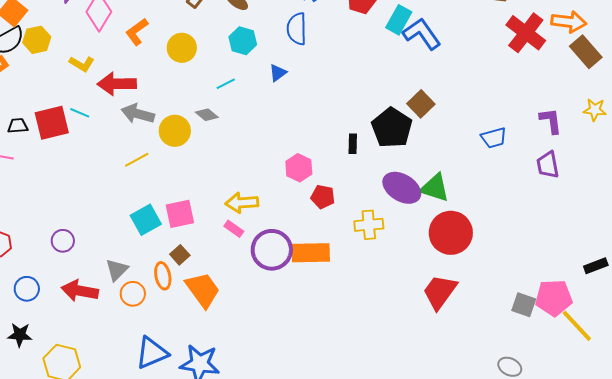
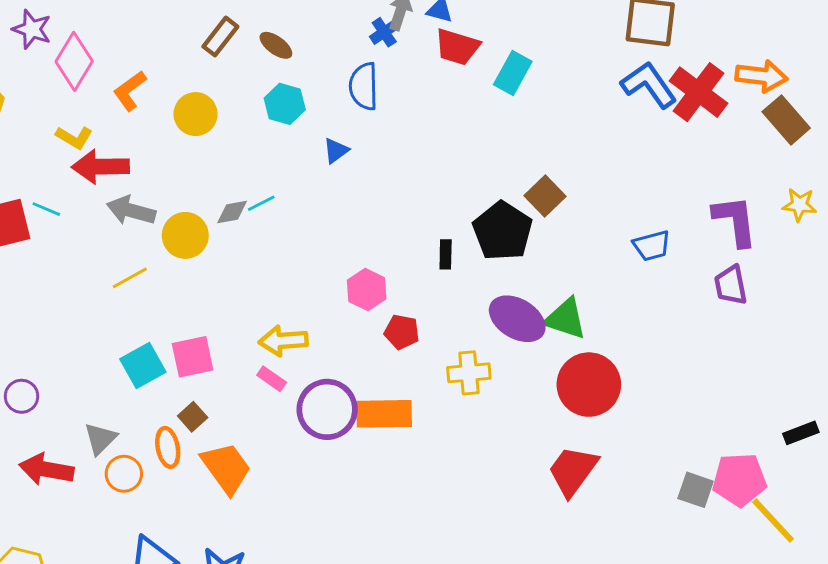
blue L-shape: (422, 34) -> (649, 85), moved
yellow L-shape: (82, 64) -> (74, 137), moved
cyan line: (226, 84) -> (261, 203), moved
gray diamond: (207, 115) -> (232, 212), turned -50
purple L-shape: (551, 121) -> (735, 221), size x1.4

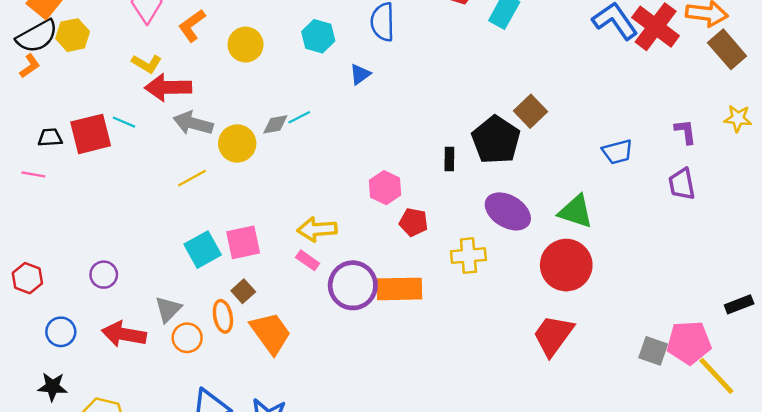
purple L-shape: (735, 221) -> (685, 132), size x0.6
green triangle: (565, 319) -> (576, 211), moved

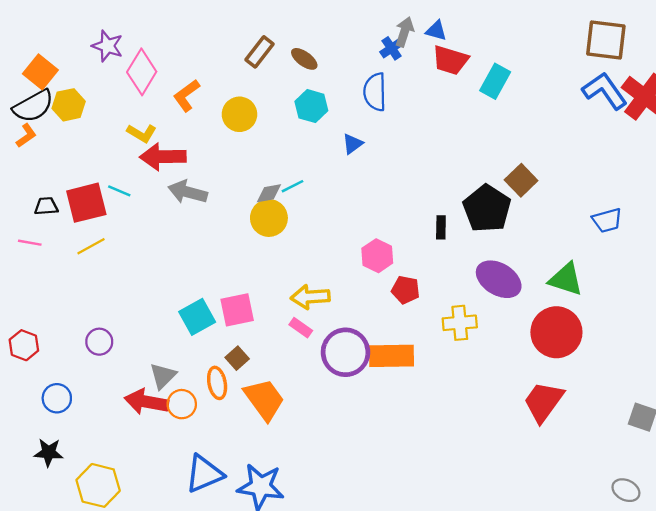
yellow circle: (237, 143) -> (269, 218), moved
yellow line: (192, 178) -> (91, 246), moved
red arrow: (124, 334) -> (146, 402), moved

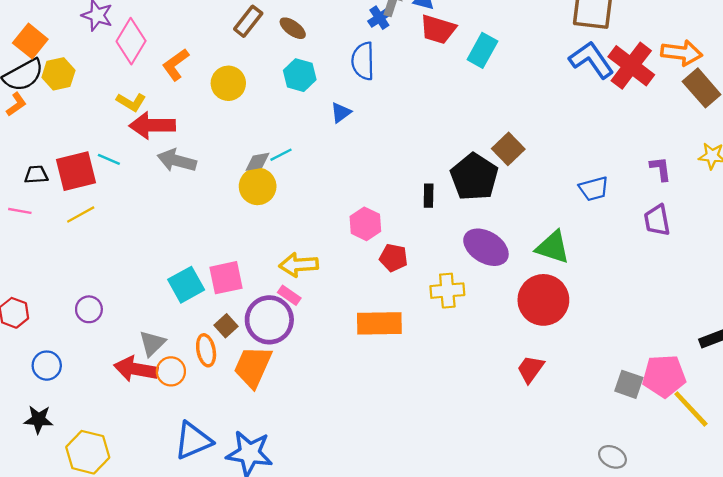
purple circle: (346, 352) -> (269, 320), moved
orange trapezoid: (264, 399) -> (253, 367), turned -120
red trapezoid: (543, 402) -> (530, 369), size x0.7

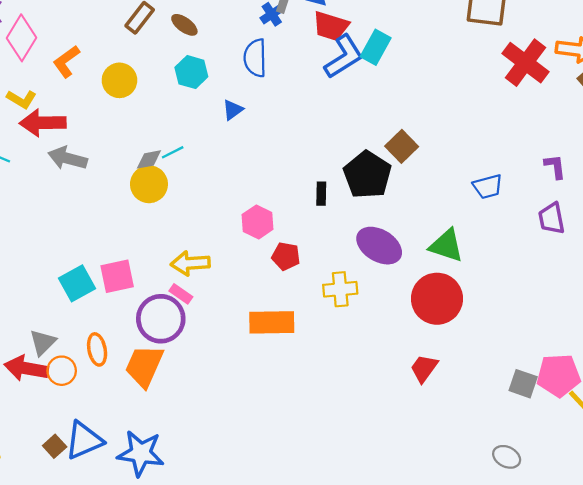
blue L-shape: (591, 60) -> (344, 57), moved, turned 93
brown square: (226, 326) -> (55, 446), moved

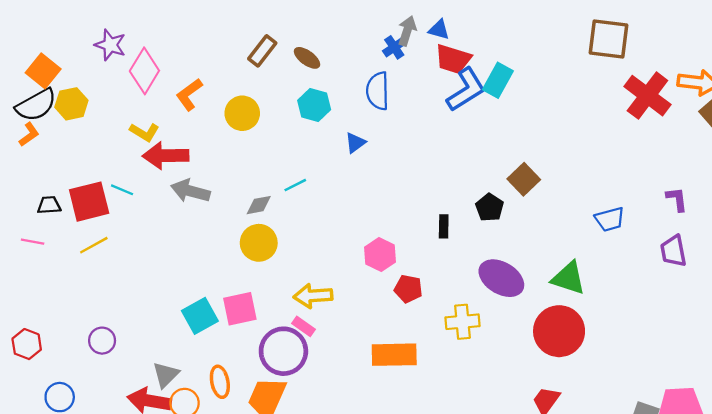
gray diamond: (149, 159) -> (259, 205), moved
black pentagon: (367, 175) -> (490, 207), size x0.6
yellow circle: (149, 184) -> (259, 243), moved

